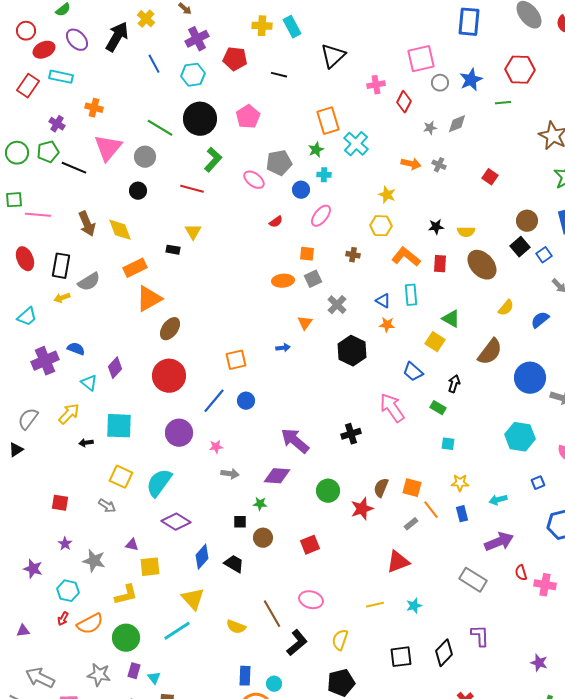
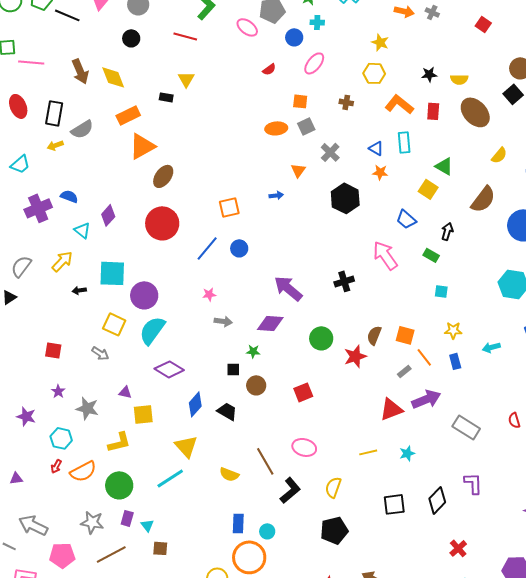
purple circle: (179, 433) -> (144, 295), moved
purple arrow: (499, 542) -> (426, 399), moved

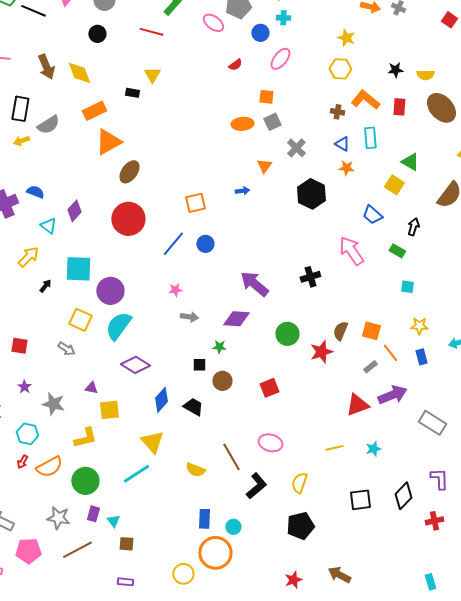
brown cross: (346, 102) -> (337, 112), moved
black arrow: (79, 290) -> (45, 286), turned 136
red cross: (458, 548) -> (434, 521), moved, turned 30

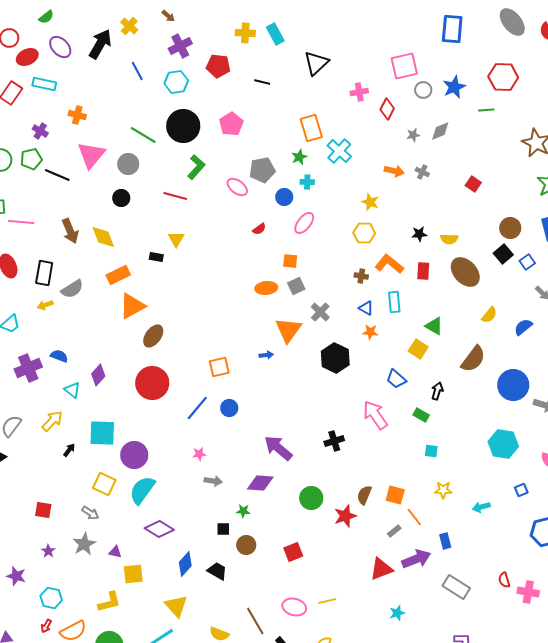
orange triangle: (264, 166) -> (288, 330), size x1.8
blue rectangle: (421, 357) -> (445, 541), moved
gray star: (53, 404) -> (84, 544), moved, turned 30
yellow line: (334, 448) -> (327, 601), moved

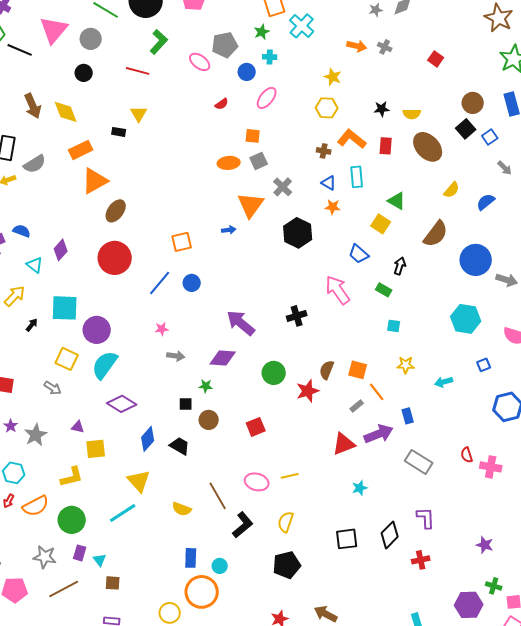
gray star: (84, 544) -> (36, 435), moved

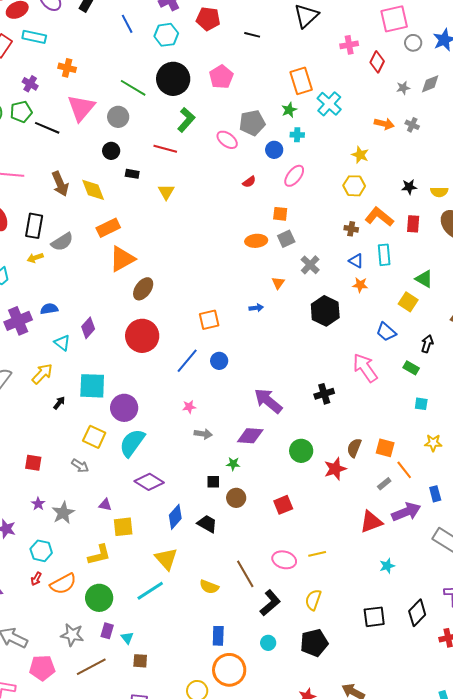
black rectangle: (119, 132) -> (132, 174), moved
orange triangle: (251, 205) -> (278, 283), size x0.5
blue semicircle: (22, 231) -> (49, 309), turned -30
cyan circle: (220, 566) -> (268, 643), moved

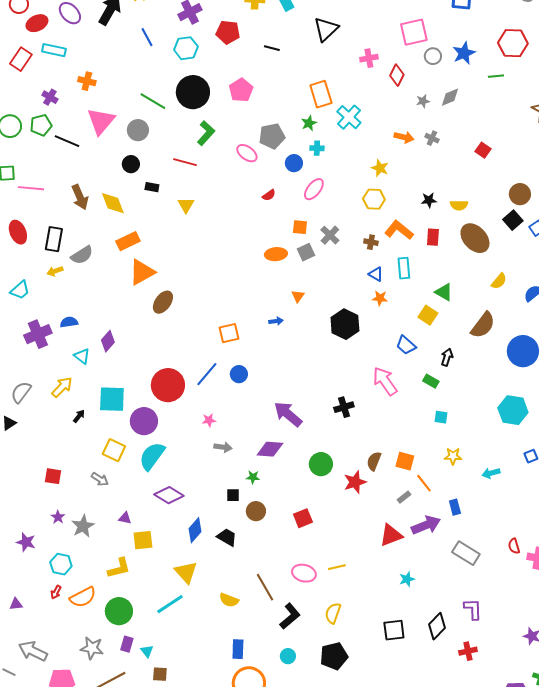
gray cross: (310, 265) -> (330, 235), moved
red circle: (142, 336) -> (168, 385), moved

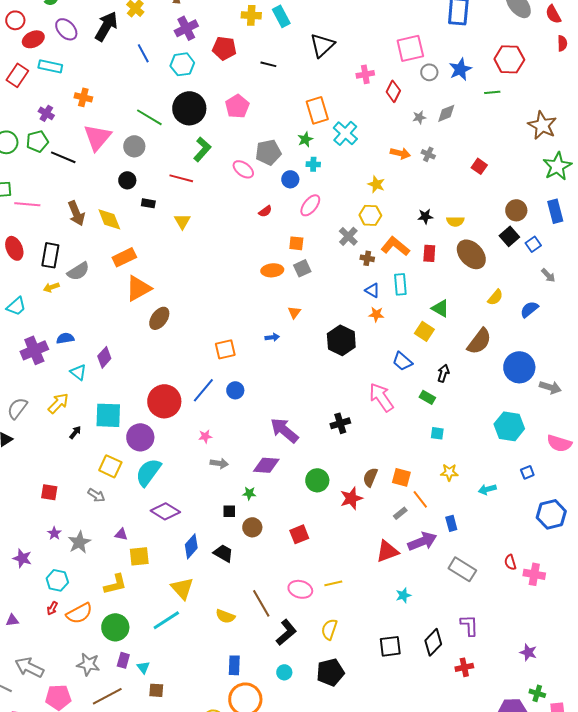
gray cross: (330, 235) -> (348, 236), moved

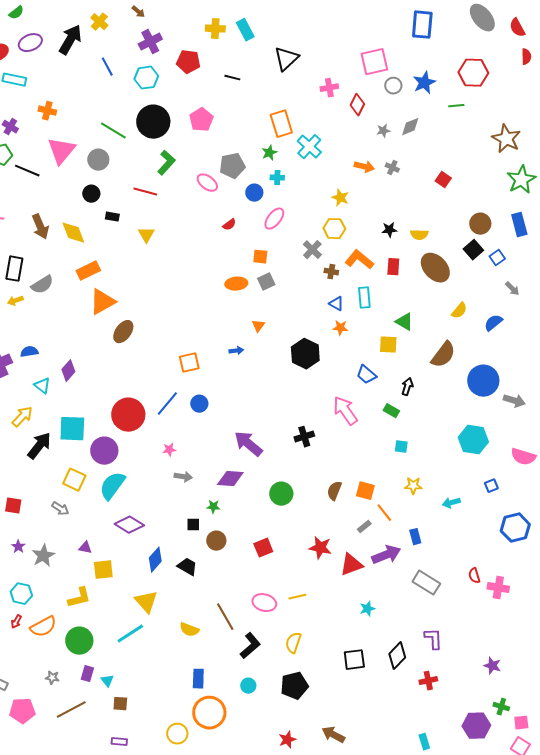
purple ellipse: (66, 29) -> (30, 43), turned -70
yellow square: (424, 331) -> (388, 345), turned -30
black arrow: (75, 432) -> (39, 446), size x2.0
red star: (351, 498) -> (320, 548), moved, turned 30
gray star: (88, 664) -> (52, 678), size x0.6

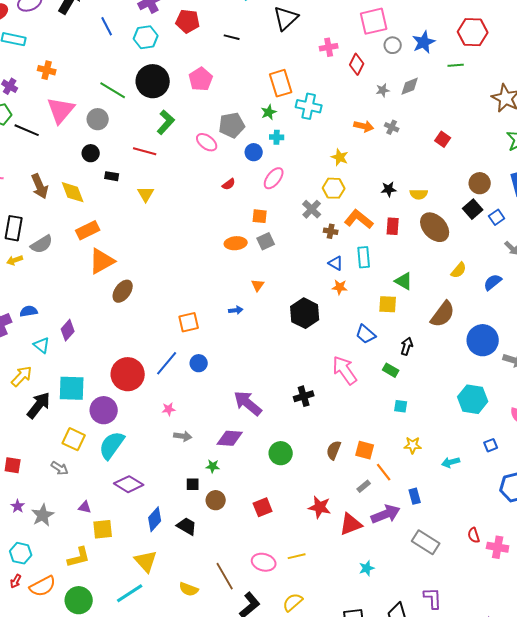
cyan cross: (309, 147) -> (309, 106), turned -30
yellow semicircle: (293, 643) -> (293, 602), turned 30

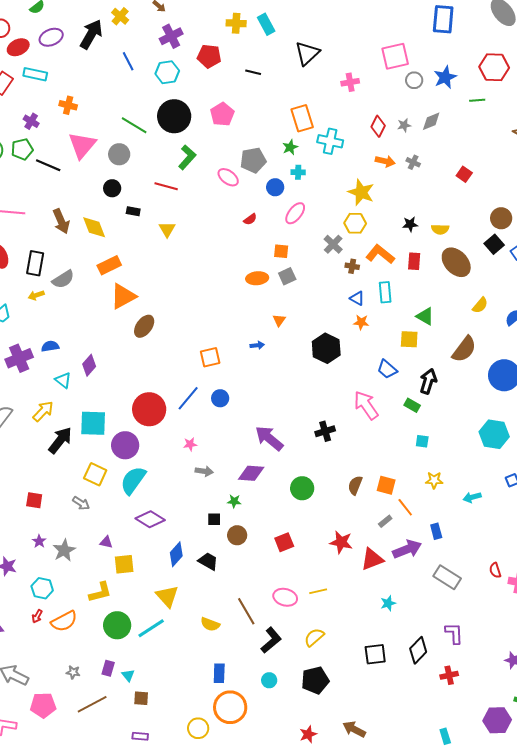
red diamond: (357, 64) -> (378, 126), moved
yellow star: (340, 157) -> (361, 192), size x1.5
black arrow: (407, 346) -> (428, 381), size x1.4
green circle: (79, 600) -> (117, 625), moved

